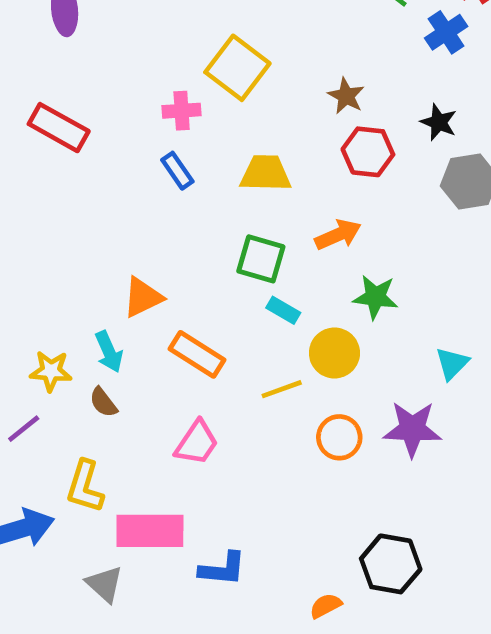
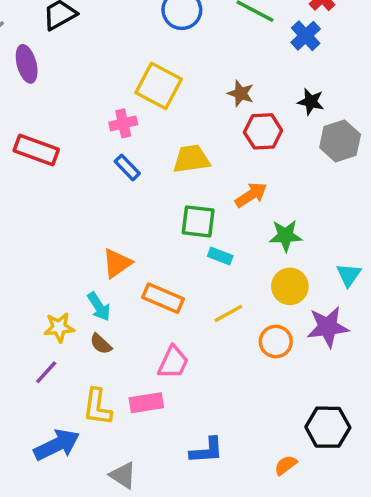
yellow circle: (334, 353) -> (290, 286), moved
pink rectangle: (150, 531) -> (146, 403), moved, size x0.7

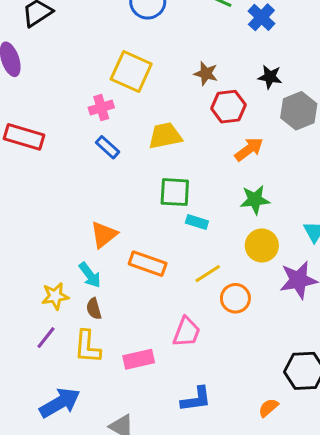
orange arrow: (251, 195) -> (249, 149), moved
orange circle: (276, 342) -> (235, 298), moved
brown semicircle: (101, 344) -> (94, 309), turned 35
pink trapezoid: (173, 362) -> (187, 332), moved
yellow L-shape: (97, 407) -> (87, 347), moved

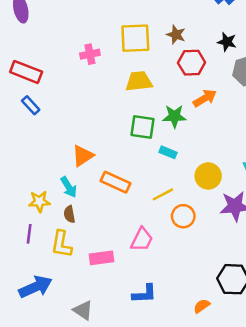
yellow square: (131, 71) -> (135, 38), moved, turned -32
blue rectangle: (107, 147) -> (31, 105), moved
green star: (255, 200) -> (174, 116), moved
cyan rectangle: (197, 222) -> (168, 152), moved
purple line: (46, 338) -> (29, 234), turned -36

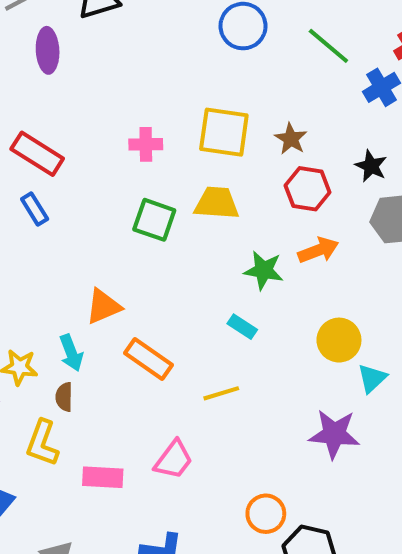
green square: (143, 127) -> (154, 220), moved
yellow circle: (208, 176) -> (339, 340), moved
orange circle: (183, 216) -> (266, 514), moved

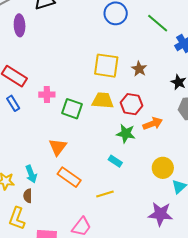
pink cross: (146, 144) -> (47, 95), moved
red hexagon: (308, 189) -> (131, 104), moved
orange triangle: (103, 306) -> (58, 147), moved, turned -30

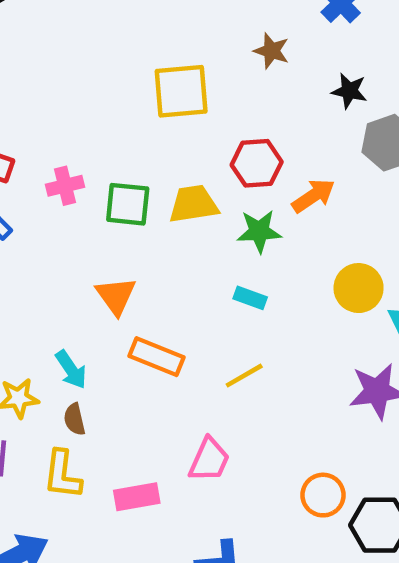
brown star: (139, 69) -> (271, 51), moved
yellow trapezoid: (103, 100) -> (194, 204), moved

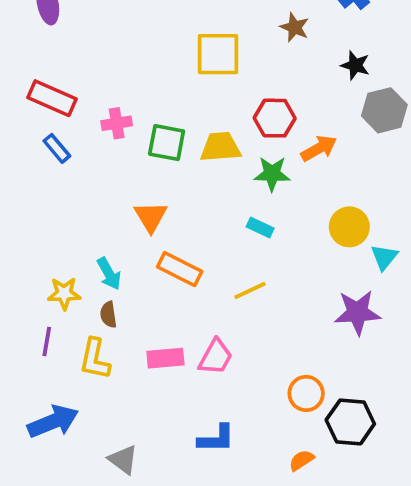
pink rectangle: (137, 497) -> (165, 358), moved

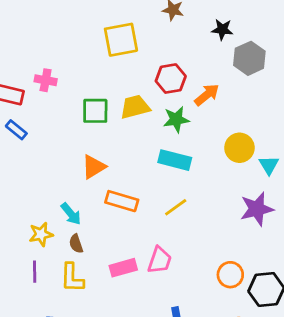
pink cross: (117, 123) -> (46, 80), moved, turned 30
orange triangle: (151, 217) -> (94, 167), turned 40
cyan rectangle: (260, 227) -> (175, 160), size x1.6

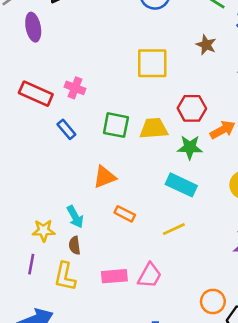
blue rectangle: (16, 130) -> (66, 129), moved
orange rectangle: (122, 201) -> (125, 214), size x0.7

